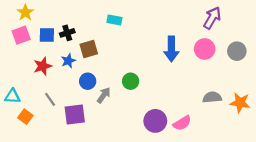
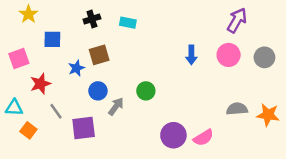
black cross: (67, 33) -> (92, 19), moved
pink square: (21, 35) -> (19, 59), moved
blue arrow: (171, 49) -> (191, 55), size x0.7
red star: (43, 66) -> (40, 84), moved

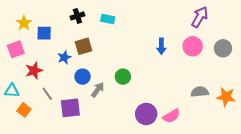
yellow star: (28, 14) -> (24, 23), moved

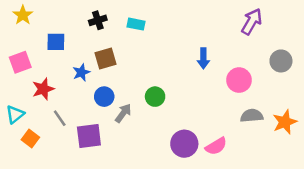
yellow star: (24, 23) -> (23, 15), moved
pink circle: (193, 46) -> (239, 80), moved
cyan triangle: (12, 91) -> (15, 114), turned -42
orange star: (226, 97) -> (285, 122), turned -30

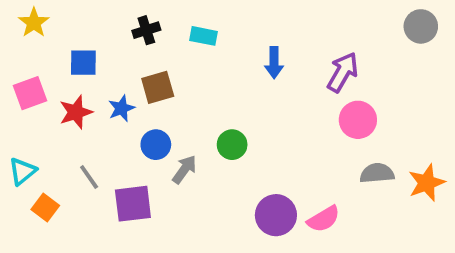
purple arrow: (252, 22) -> (343, 72), moved
blue arrow: (203, 58) -> (274, 63), moved
gray circle: (281, 61) -> (421, 26), moved
red star: (43, 89) -> (76, 112), moved

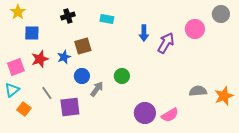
black cross: (146, 30) -> (68, 16), moved
blue square: (83, 63) -> (32, 33), moved
purple arrow: (343, 72) -> (166, 43), moved
pink square: (30, 93) -> (16, 67), moved
pink circle: (358, 120) -> (195, 29), moved

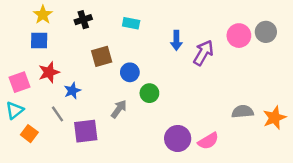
yellow star: (18, 12) -> (43, 15), moved
gray circle: (221, 14) -> (266, 32), moved
blue star: (64, 57) -> (72, 91), moved
blue circle: (82, 76) -> (130, 72), moved

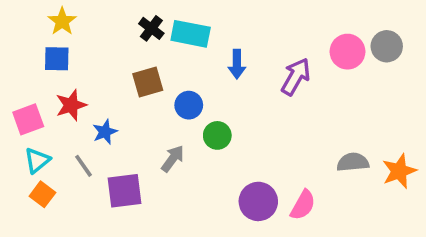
black cross: (83, 20) -> (151, 28), moved, turned -35
cyan rectangle: (131, 23) -> (191, 34), size x1.5
blue arrow: (176, 40) -> (237, 64), moved
cyan triangle: (15, 110) -> (37, 160), moved
pink semicircle: (208, 141) -> (303, 205), turned -30

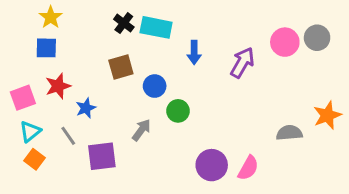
orange star: (399, 171) -> (327, 115), moved

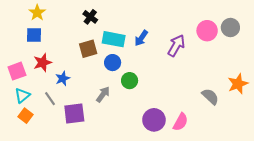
cyan rectangle: (156, 27) -> (114, 39), moved
blue arrow: (194, 52) -> (141, 38), turned 35
gray semicircle: (289, 133) -> (210, 97), turned 48

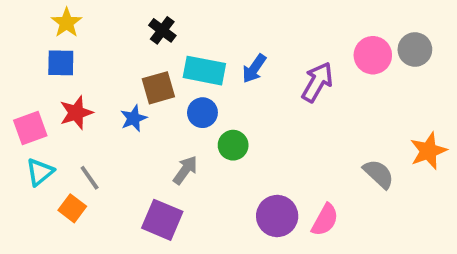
blue star: (63, 78) -> (134, 118), moved
purple square: (74, 114) -> (162, 220), moved, turned 30
orange square: (25, 116) -> (72, 208), moved

